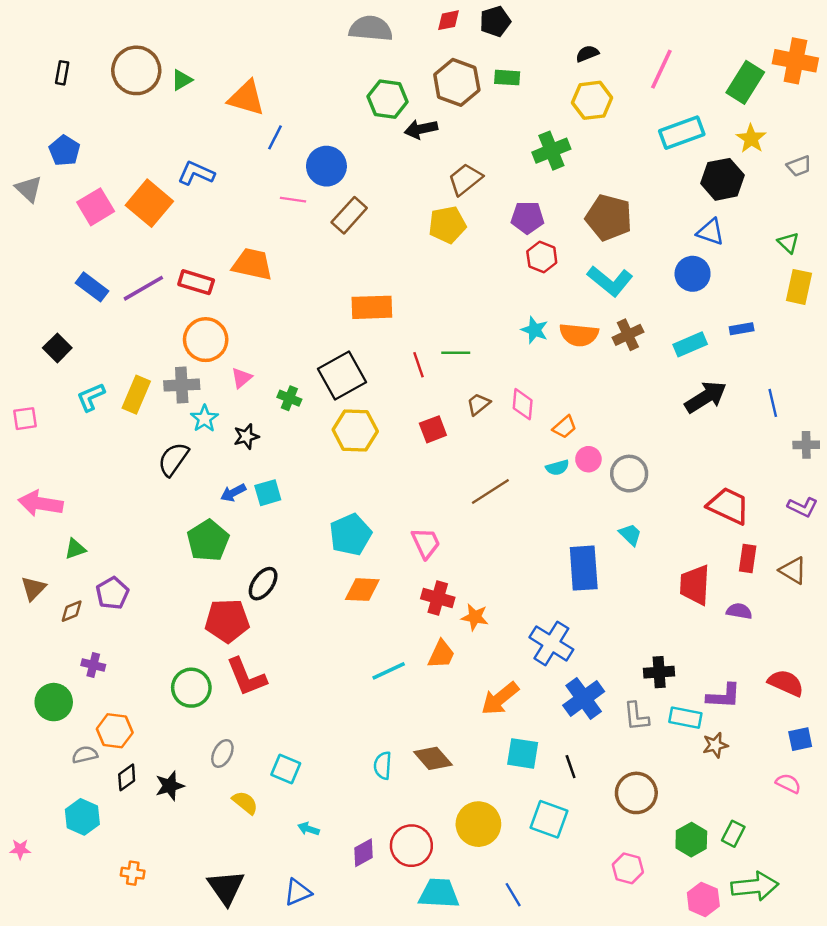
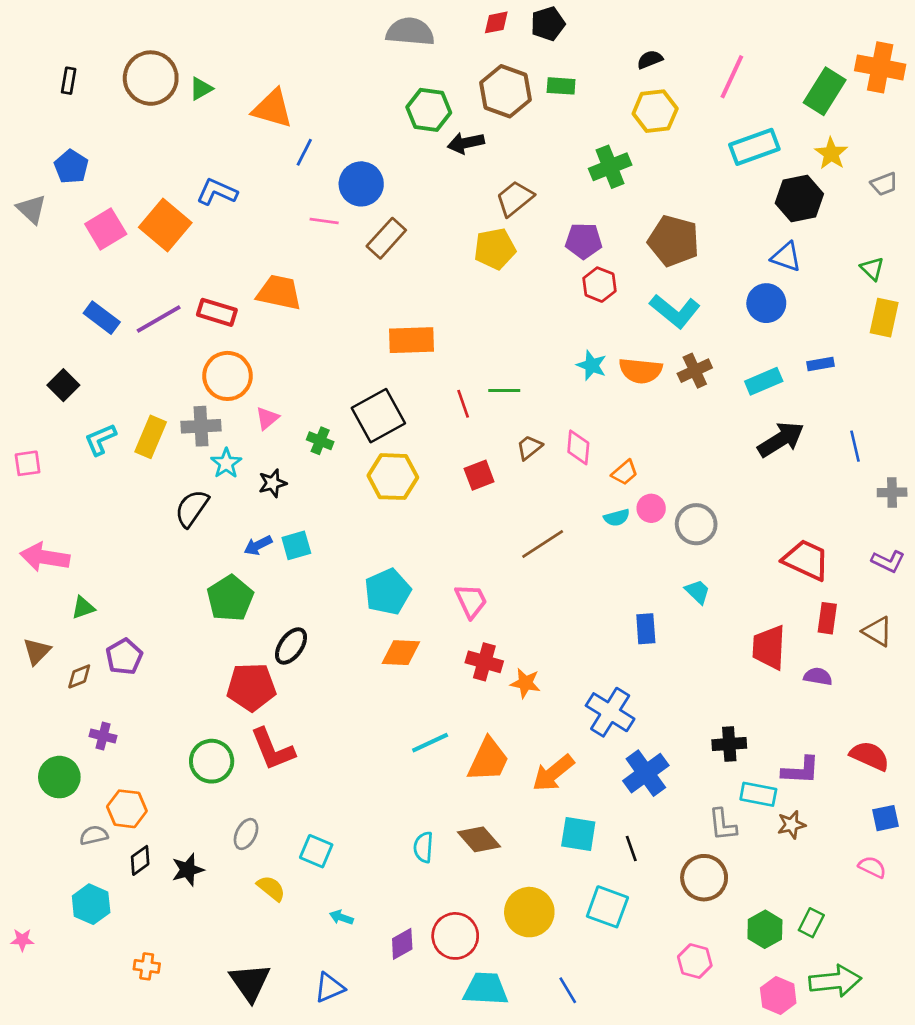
blue rectangle: (584, 568) -> (646, 629), size x0.6
orange trapezoid: (441, 654) -> (488, 760), moved, size x1.4
gray L-shape: (636, 716) -> (723, 825), moved

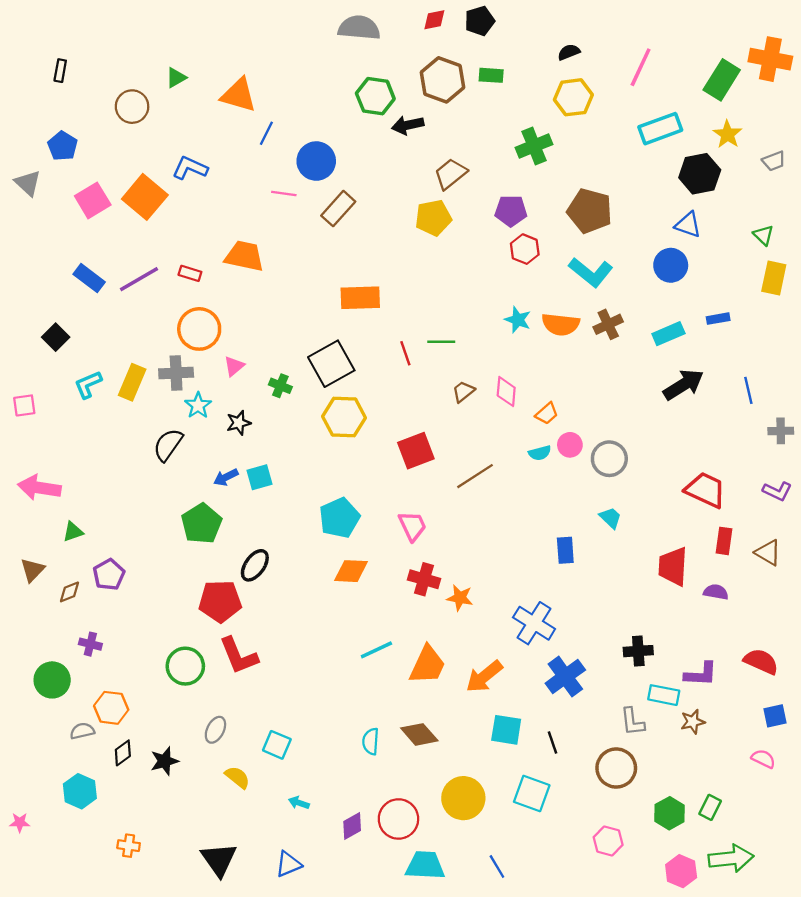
brown circle: (151, 78) -> (132, 107), moved, size x0.7
red rectangle: (217, 312) -> (190, 273), size x0.7
red square: (479, 475) -> (416, 451), moved, size x1.4

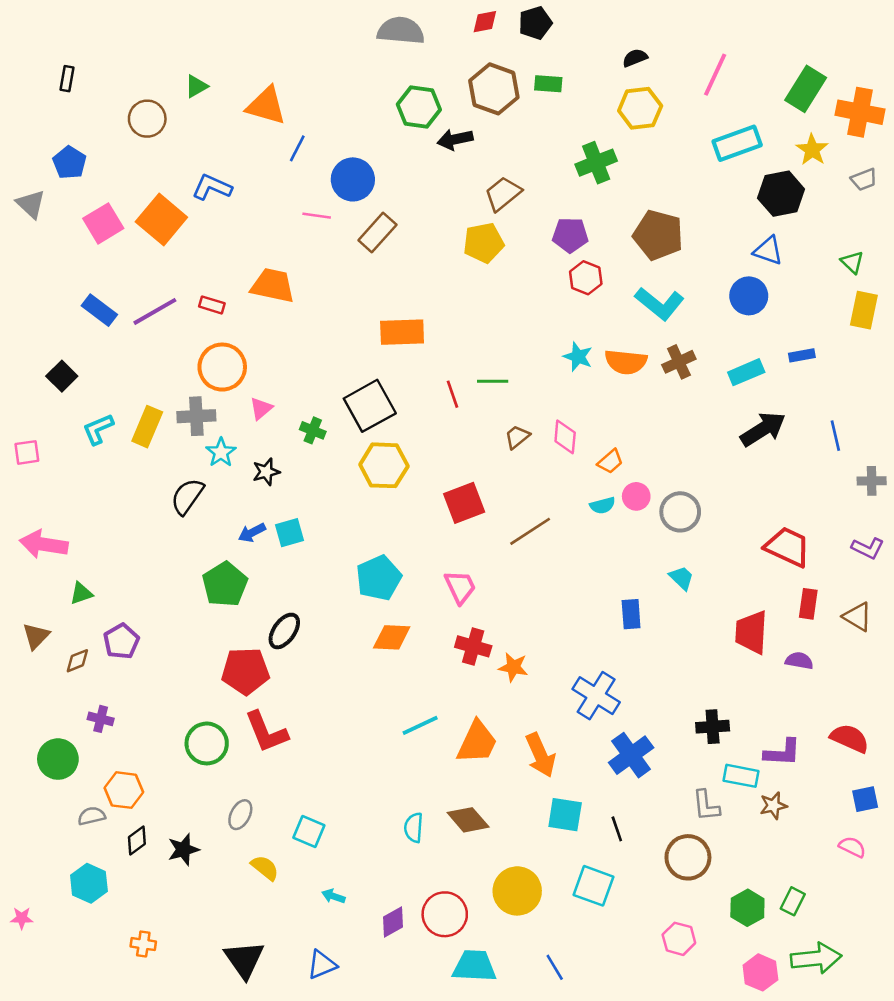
orange cross: (770, 59) -> (860, 112), moved
orange arrow: (484, 677) -> (540, 755), turned -75

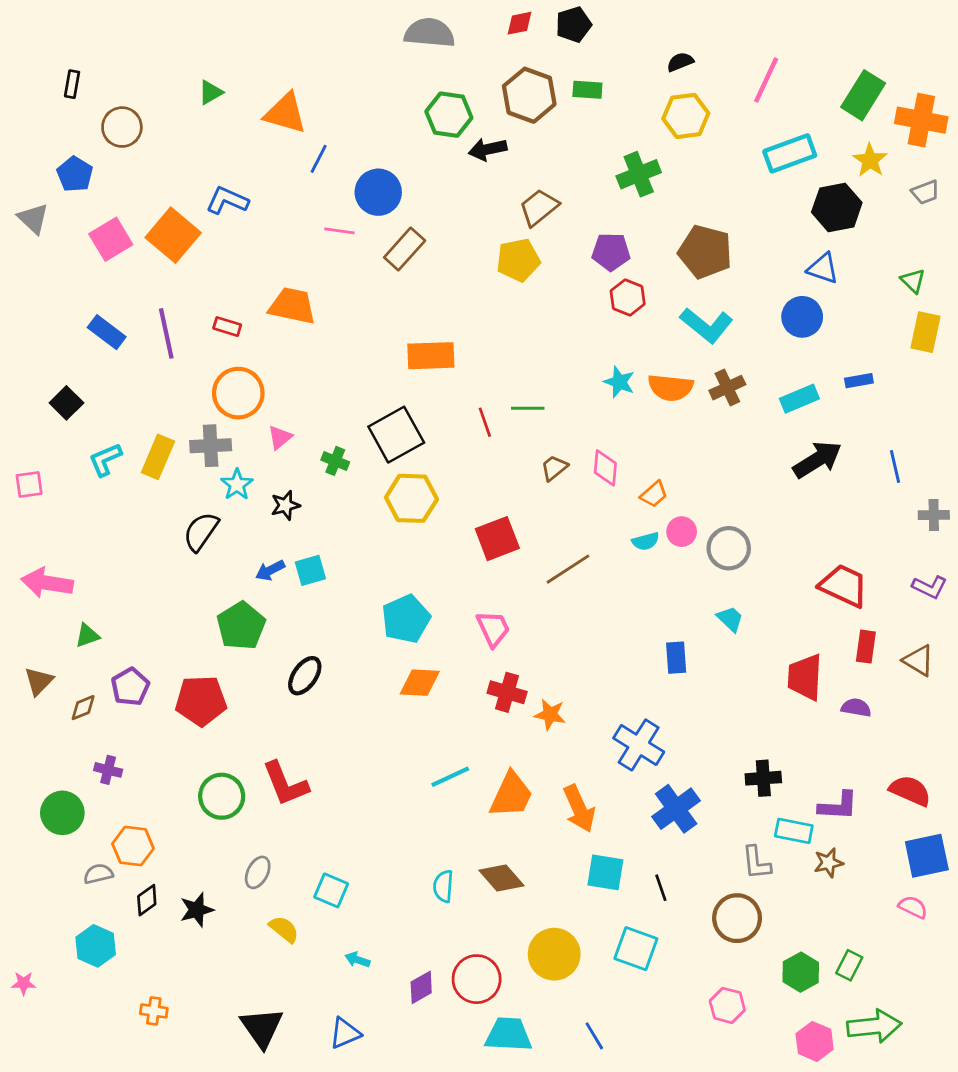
brown circle: (147, 119) -> (122, 127), moved
purple line: (155, 311) -> (166, 333), turned -72
red pentagon: (246, 671) -> (201, 701), moved
blue square: (865, 799) -> (927, 856), size x1.6

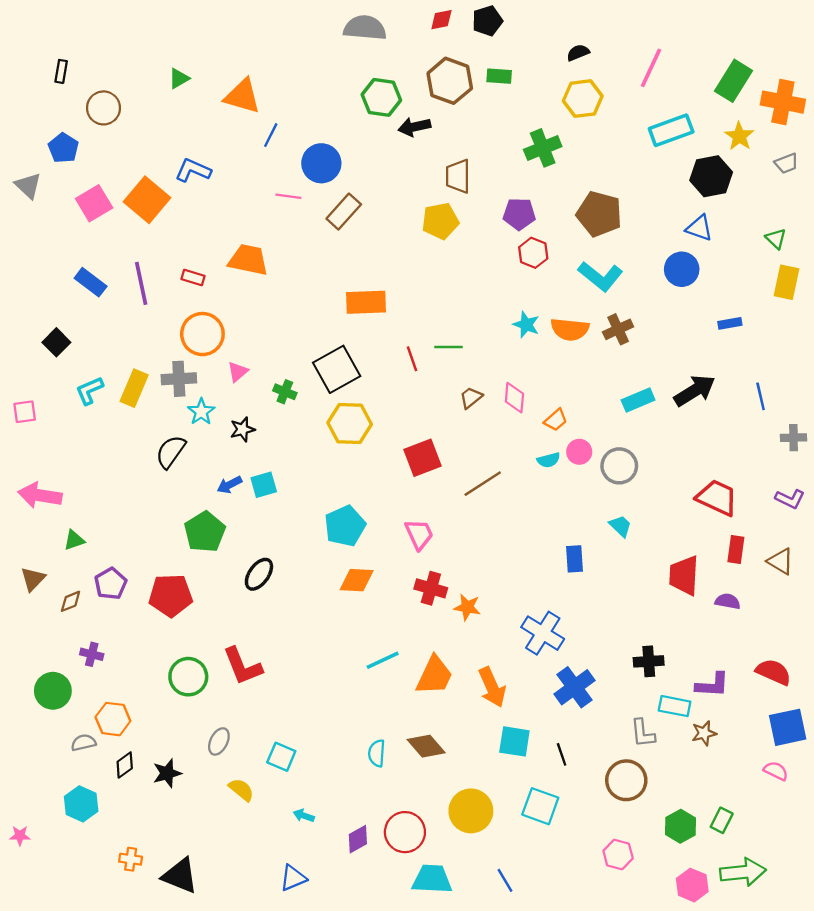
brown trapezoid: (539, 207) -> (458, 176), turned -51
cyan rectangle: (799, 399) -> (638, 400), moved
black triangle: (262, 1028) -> (180, 876), moved, turned -33

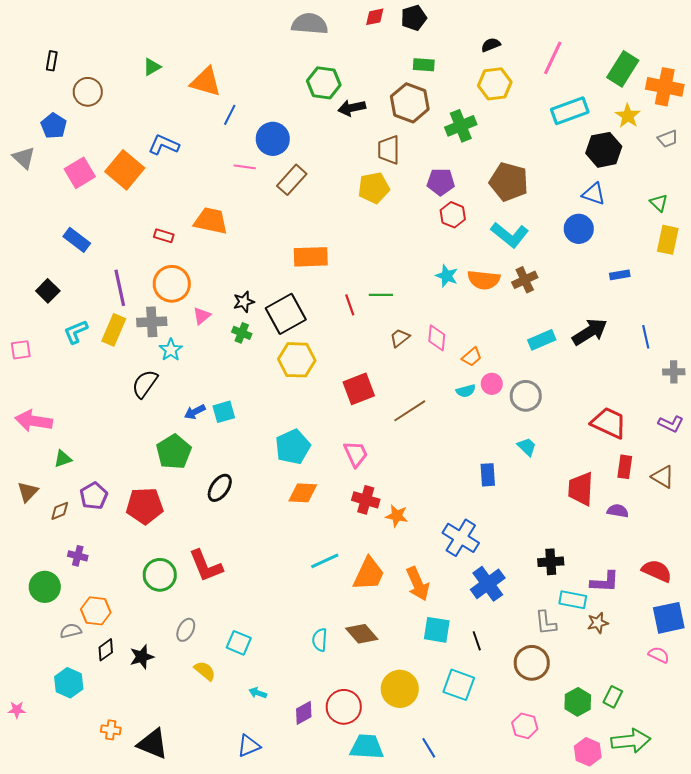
brown hexagon: (450, 81) -> (410, 103), moved
purple line: (141, 283) -> (120, 288), moved
black star: (242, 429) -> (244, 302), moved

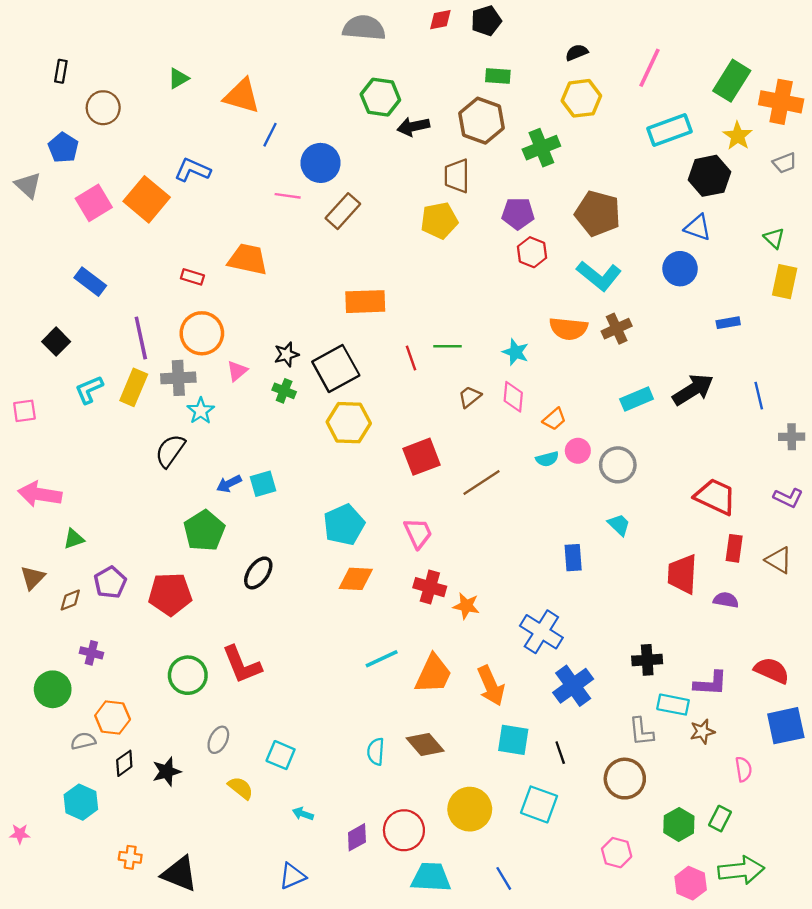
cyan star: (447, 276) -> (516, 352), moved
pink semicircle: (659, 655) -> (743, 769), moved, turned 55

